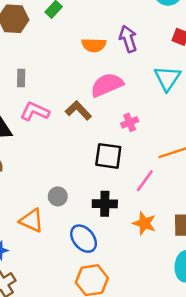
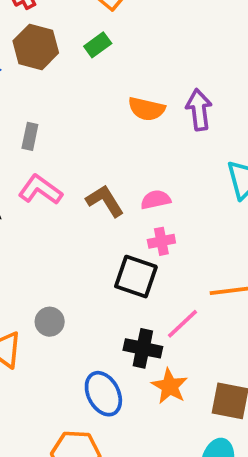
pink semicircle: (107, 85) -> (156, 200), moved, size x0.6
pink cross: (130, 122) -> (161, 241), moved
black cross: (105, 204) -> (143, 348), moved
blue ellipse: (84, 239) -> (103, 394), moved

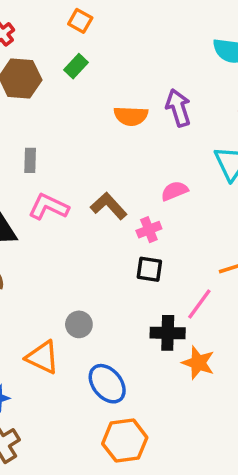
pink semicircle: (156, 200) -> (174, 191), moved
pink cross: (161, 241) -> (149, 230), moved
black square: (136, 277) -> (149, 269), size x0.7
blue ellipse: (103, 394) -> (107, 384), moved

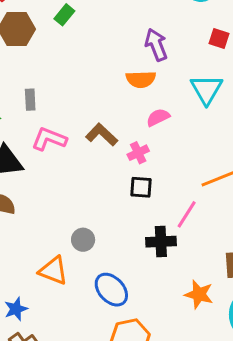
orange semicircle: (131, 116) -> (141, 79), moved
orange star: (198, 363) -> (199, 294), moved

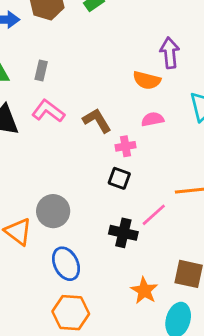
gray circle: (83, 240) -> (53, 211), size x1.5

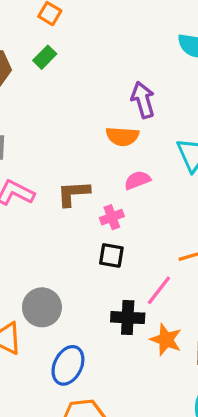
brown L-shape: (97, 120) -> (73, 193), turned -52
blue ellipse: (66, 264) -> (68, 365), turned 64
orange star: (144, 291) -> (166, 340), moved

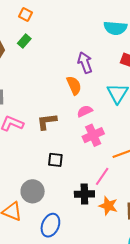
orange semicircle: (122, 136) -> (74, 85), turned -114
pink cross: (112, 217) -> (93, 135), moved, size x1.5
black square: (111, 255) -> (55, 160), moved

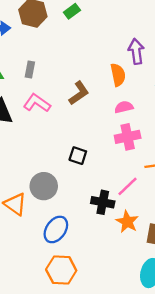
brown L-shape: (47, 122) -> (79, 93), moved, turned 140

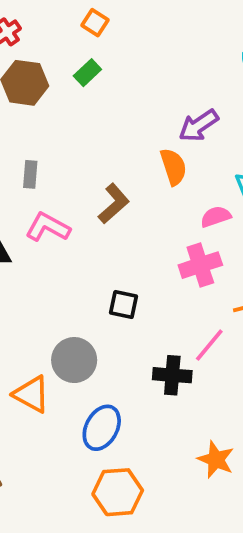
purple arrow: (136, 51) -> (199, 126), turned -110
pink semicircle: (124, 107) -> (216, 217), moved
orange star: (127, 222) -> (216, 460), moved

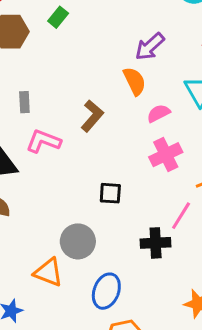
pink semicircle: (216, 217) -> (158, 113), moved

